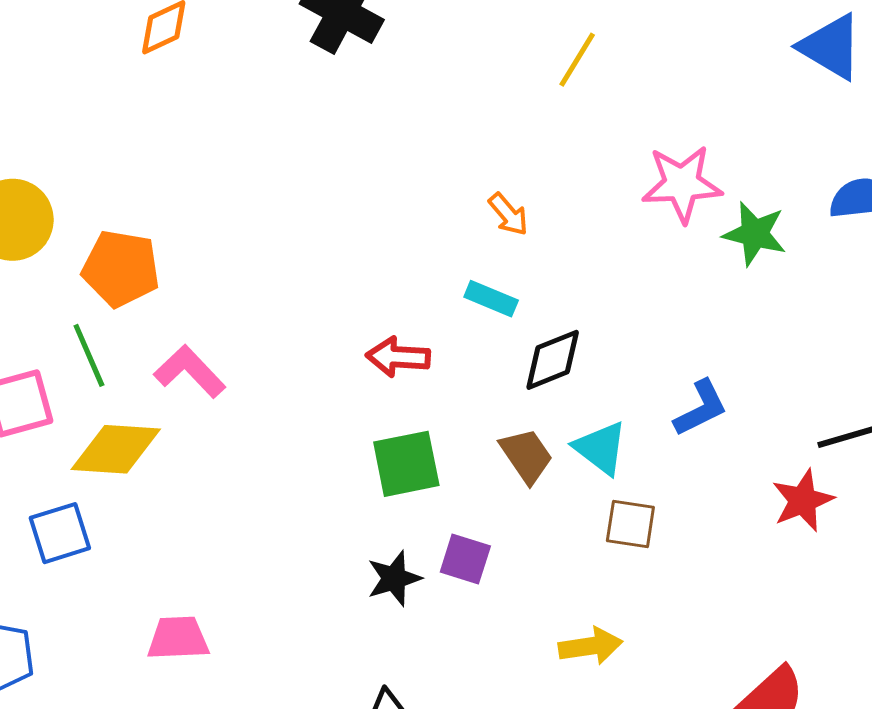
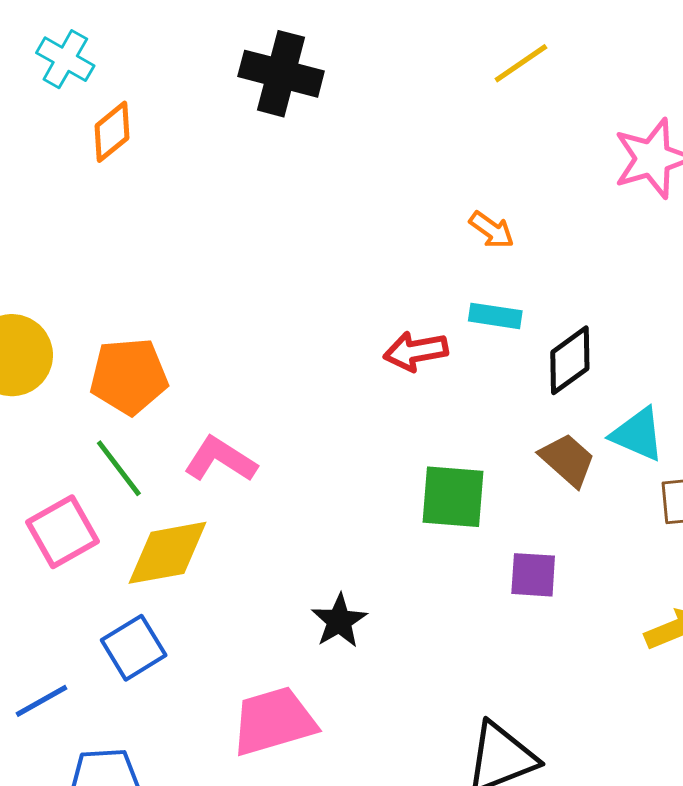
yellow line: (577, 60) -> (521, 63), turned 38
red arrow: (398, 357) -> (416, 351), moved
green square: (406, 464) -> (453, 497), turned 30
black star: (394, 578) -> (339, 621), moved
pink trapezoid: (178, 638) -> (274, 721), size x1.4

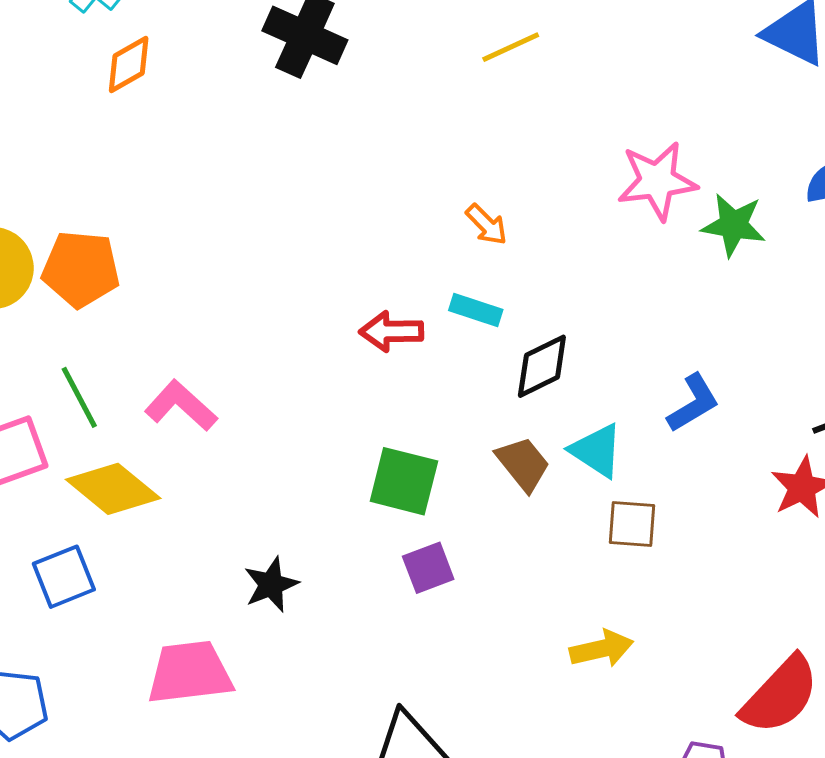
yellow line: (521, 63) -> (511, 47), moved
orange pentagon: (129, 376) -> (81, 269), moved
yellow diamond: (167, 553) -> (113, 489), turned 40
purple square: (533, 575) -> (428, 568), moved, turned -34

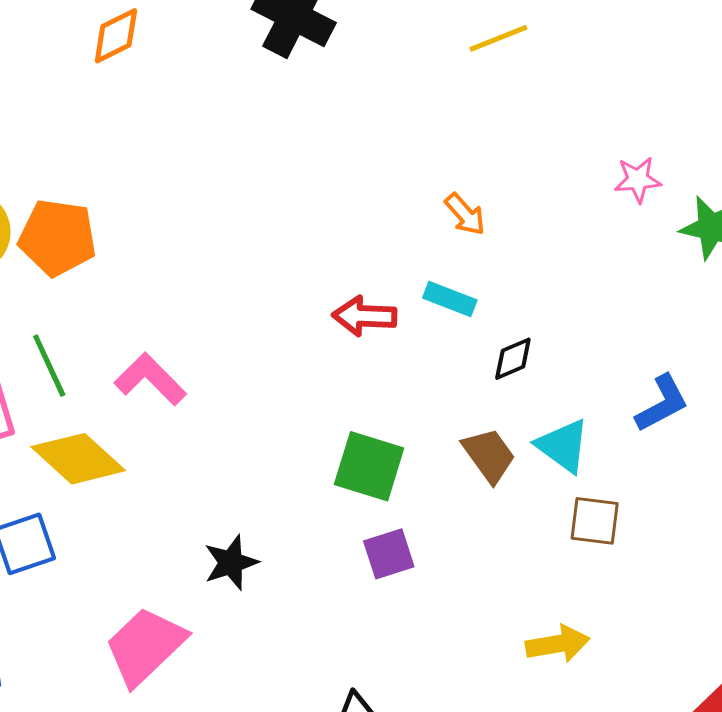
pink star: (657, 181) -> (638, 180), size x0.6
black diamond: (542, 366) -> (513, 359), size x0.7
pink trapezoid: (190, 673) -> (145, 646), turned -40

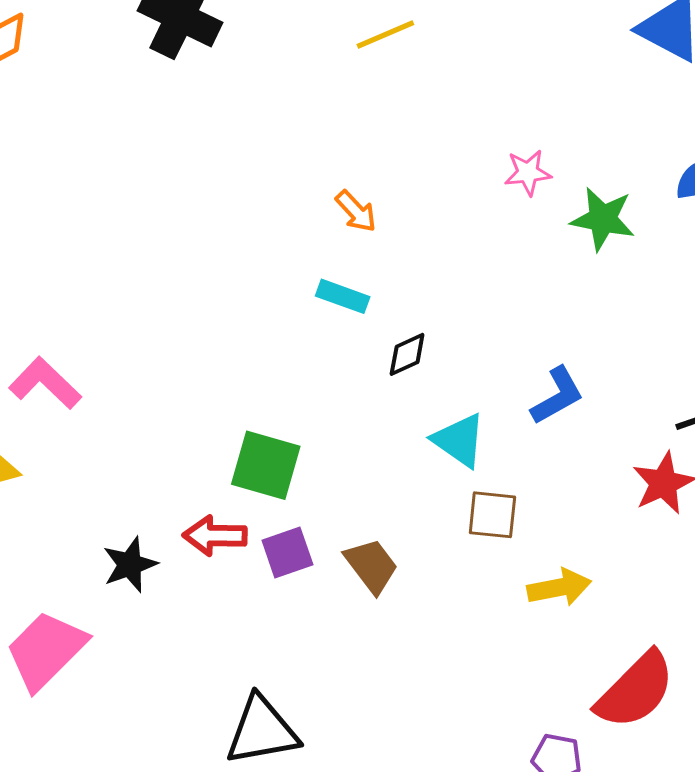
red arrow: (364, 316) -> (215, 536), moved
brown trapezoid: (489, 455) -> (371, 566), moved
yellow arrow: (558, 644) -> (559, 587), moved

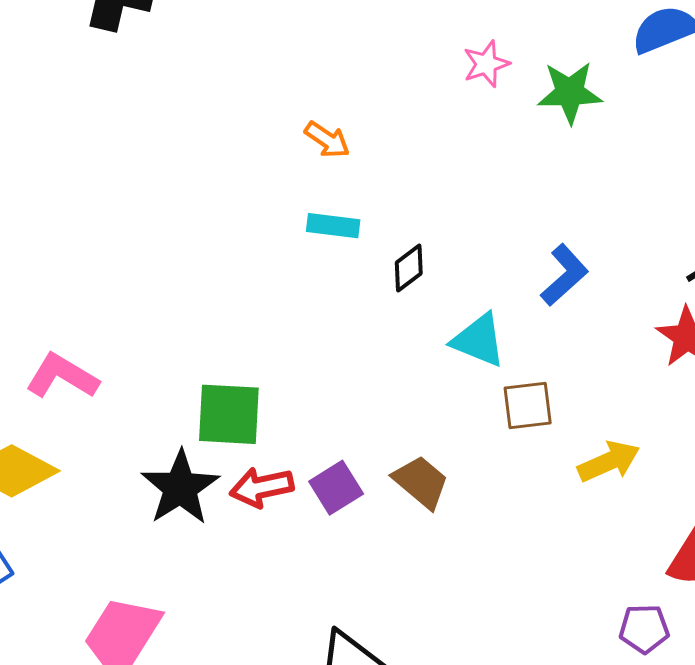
green square: (266, 465) -> (229, 414), moved
black star: (130, 565) -> (180, 488), moved, size x1.4

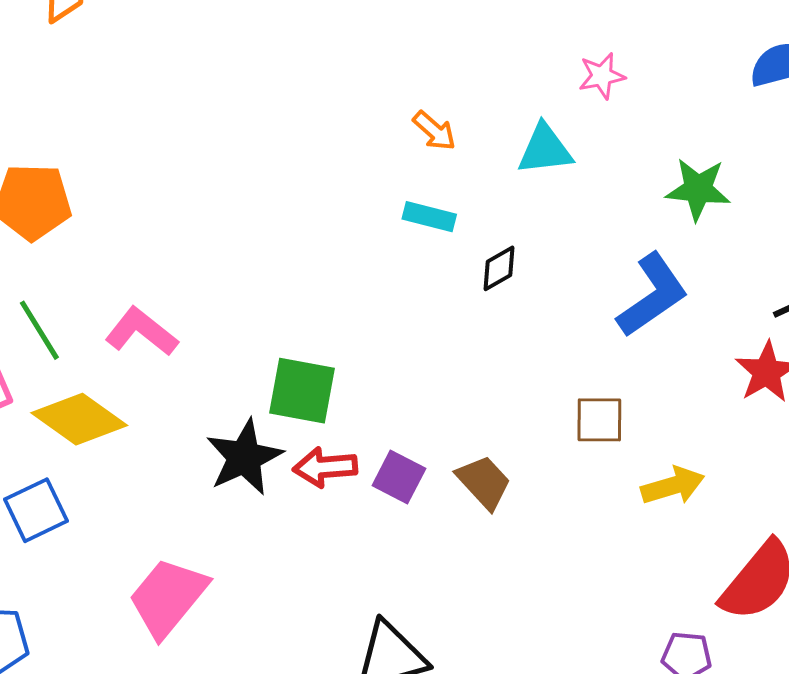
green star: (570, 93) -> (698, 189), moved
blue L-shape: (564, 275) -> (652, 295), size x1.4
cyan triangle: (479, 340) -> (545, 149), moved, turned -36
purple square: (336, 488) -> (399, 477), turned -38

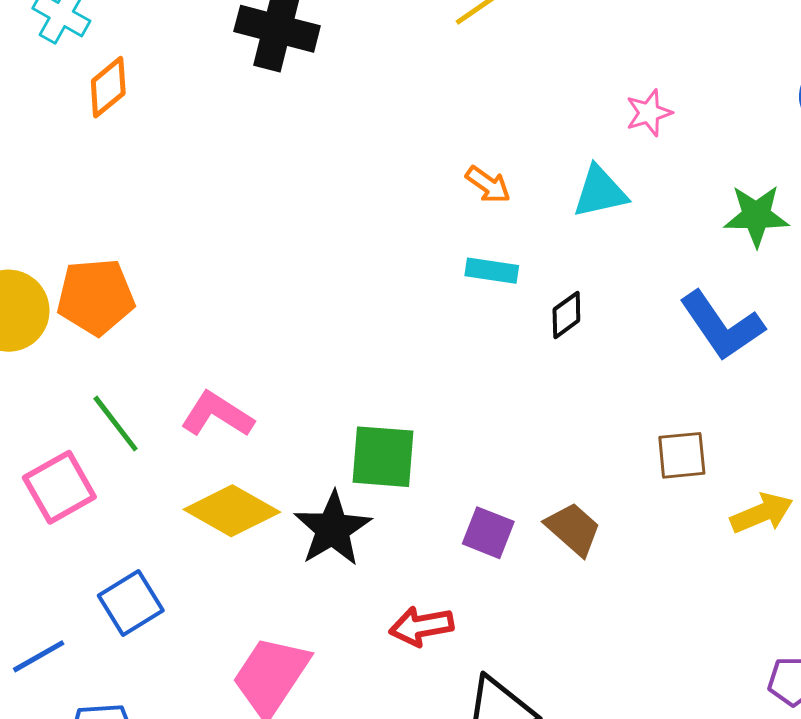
blue L-shape: (652, 295) -> (722, 326), turned 96
yellow diamond: (79, 419) -> (232, 511), moved
red arrow: (325, 467) -> (421, 626), moved

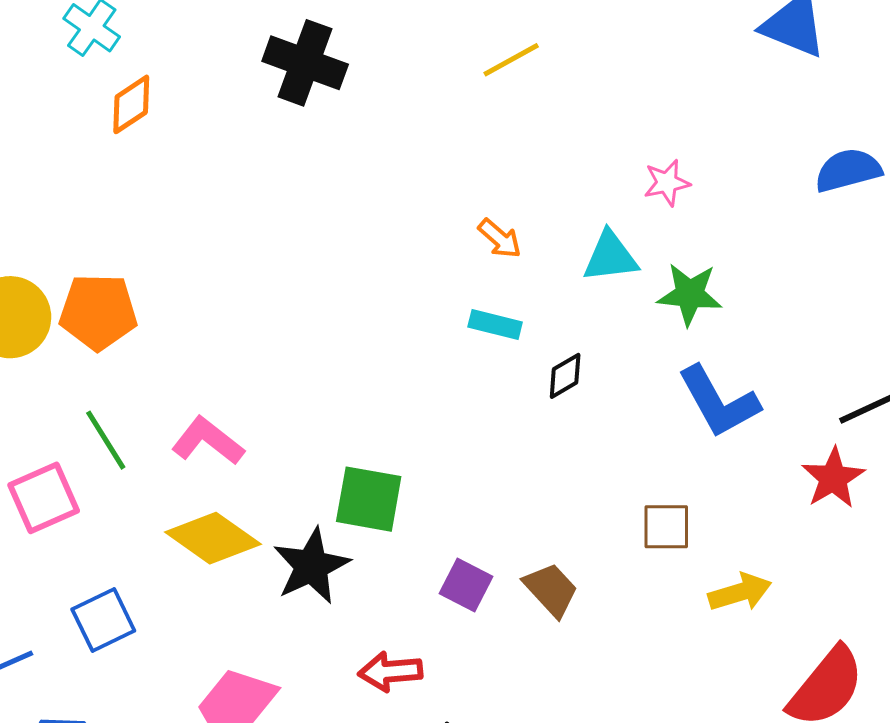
green star: (756, 216) -> (690, 294), moved

